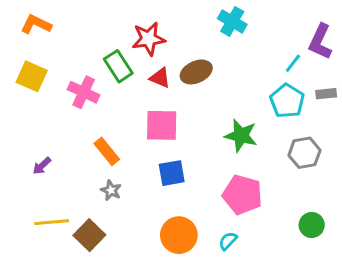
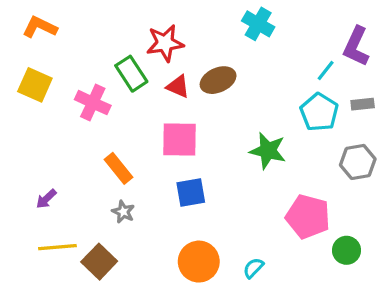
gray hexagon: (304, 153) -> (358, 162), moved
purple arrow: (42, 166) -> (46, 199), moved
pink pentagon: (242, 195) -> (308, 217), moved

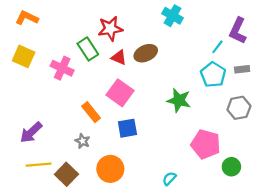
pink square: (179, 139) -> (120, 93), turned 35
orange rectangle: (118, 168) -> (91, 112), moved
purple arrow: (46, 199) -> (31, 132), size x1.6
orange circle: (199, 262) -> (110, 169), moved

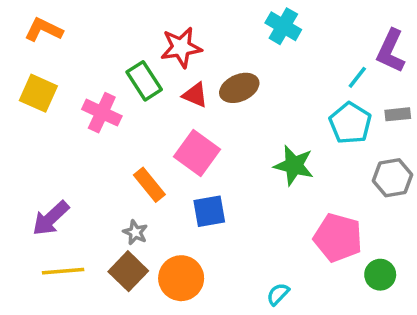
brown square: (66, 174) -> (128, 271), moved

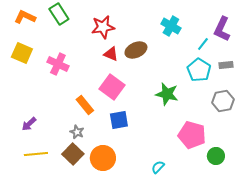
cyan cross: (283, 26) -> (171, 26), moved
green rectangle: (144, 81) -> (59, 14), moved
purple arrow: (51, 218) -> (29, 124), size x0.7

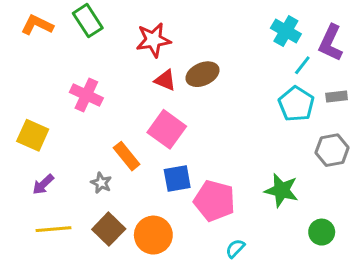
cyan cross: (171, 26) -> (286, 31), moved
yellow square: (22, 53) -> (33, 135), moved
green star: (167, 94) -> (281, 190), moved
gray star: (77, 132) -> (101, 183), moved
pink pentagon: (192, 135) -> (214, 201), moved

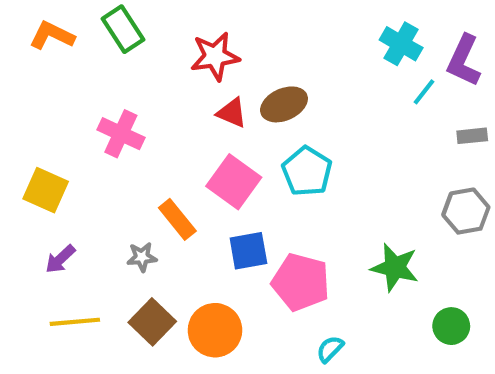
cyan pentagon: (296, 104) -> (307, 171), moved
gray star: (101, 183) -> (142, 257), turned -30

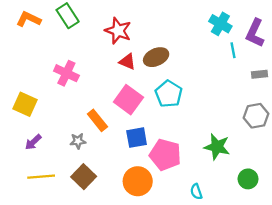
red star: (215, 56) -> (118, 31), turned 30
cyan line: (424, 92) -> (233, 50), turned -49
orange circle: (215, 330) -> (138, 181), moved
cyan semicircle: (330, 349) -> (196, 192), moved, turned -63

